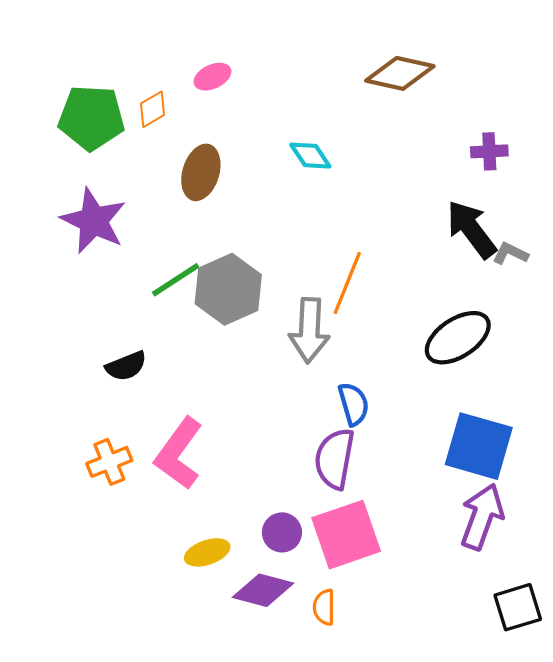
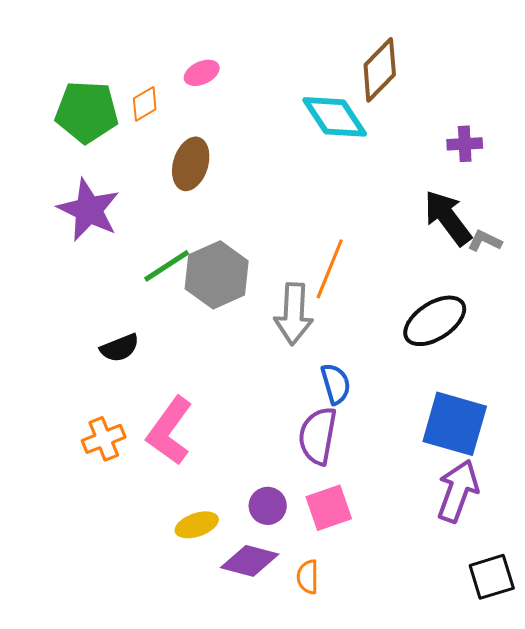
brown diamond: (400, 73) -> (380, 70), turned -58
cyan diamond: (310, 156) -> (335, 117), moved, size x1.6
pink square: (346, 535) -> (329, 508), size x0.7

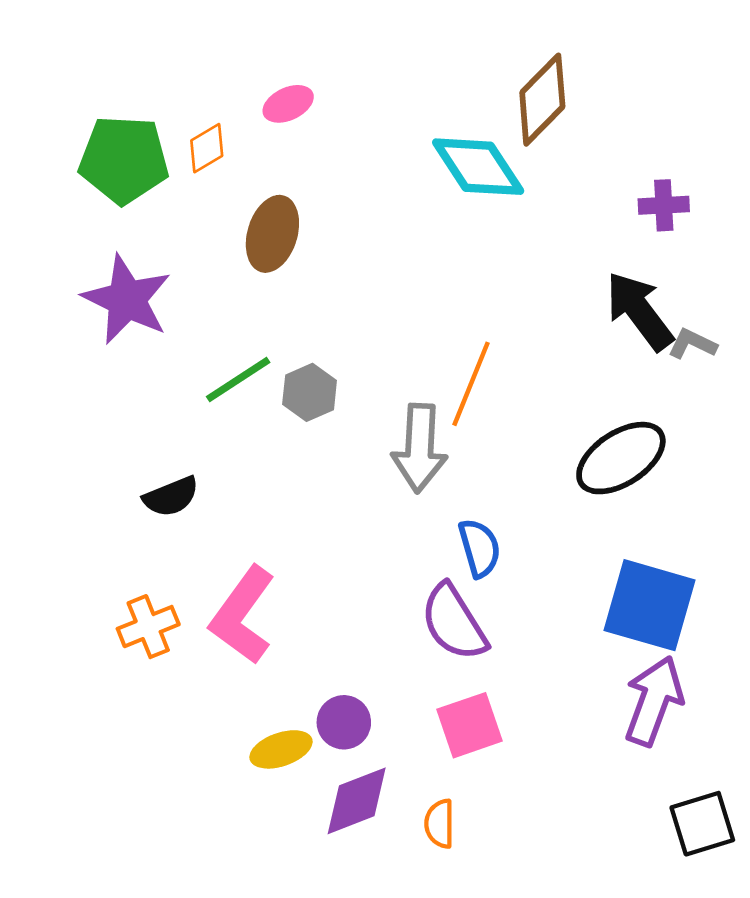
gray hexagon: (217, 275) -> (310, 392), size x0.6
purple semicircle: (318, 436) -> (454, 622), turned -42
purple circle: (268, 506) -> (344, 722), moved
purple diamond: (250, 561) -> (357, 801), turned -36

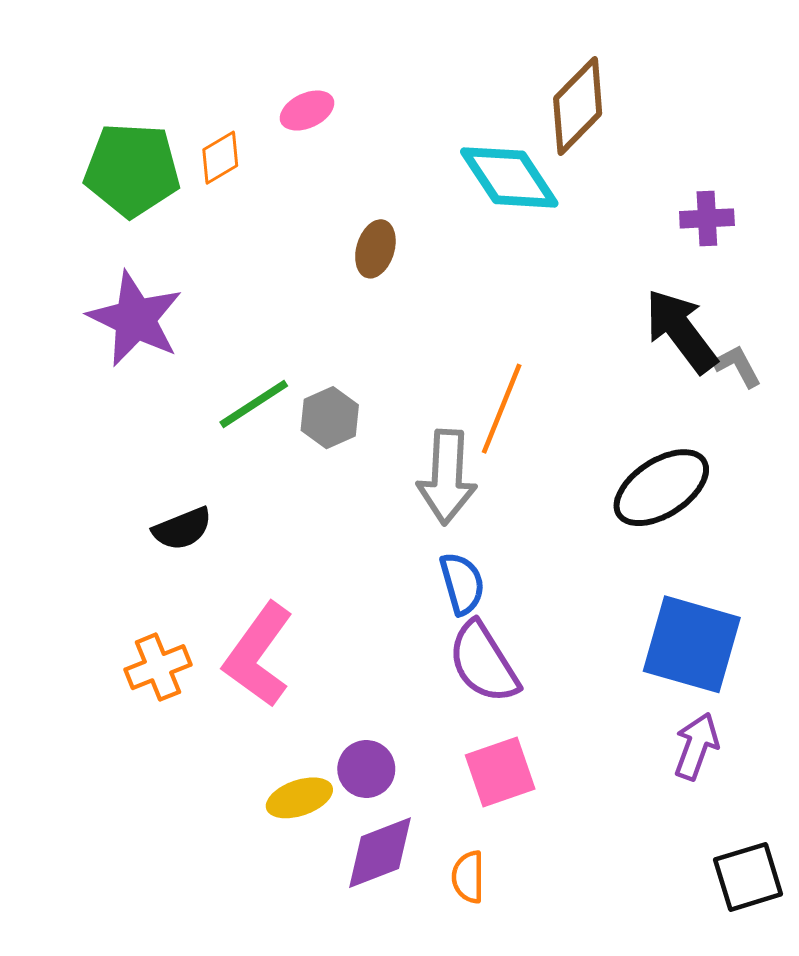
brown ellipse: (272, 234) -> (375, 249), moved, size x0.7
gray L-shape: (692, 344) -> (737, 366), turned 36
blue semicircle: (480, 548) -> (462, 583), moved
purple arrow: (654, 701) -> (696, 746), size x0.7

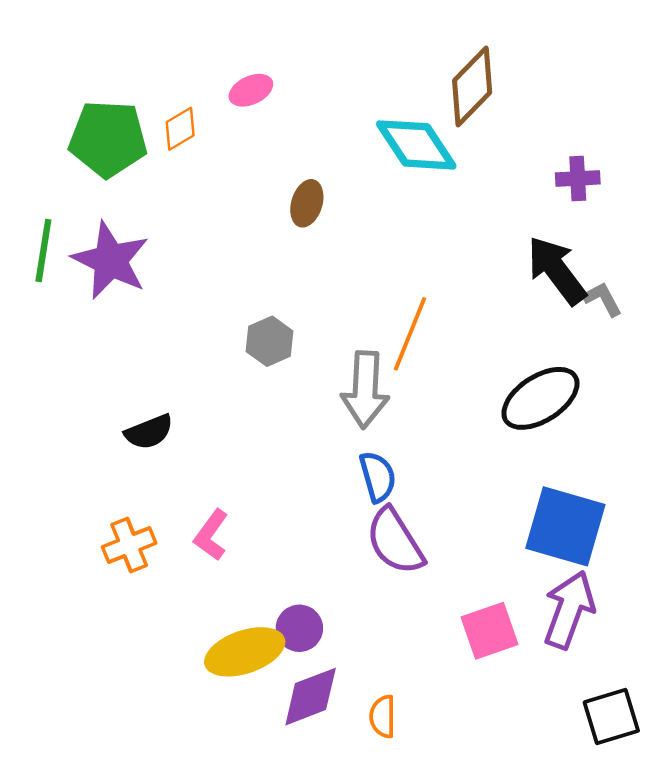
green line: (254, 404) -> (43, 251), moved, turned -48
pink L-shape: (258, 655) -> (211, 535), size x0.6
purple arrow: (696, 746) -> (569, 610), size x1.4
pink square: (500, 772) -> (490, 631), moved
yellow ellipse: (299, 798) -> (245, 652), size x1.5

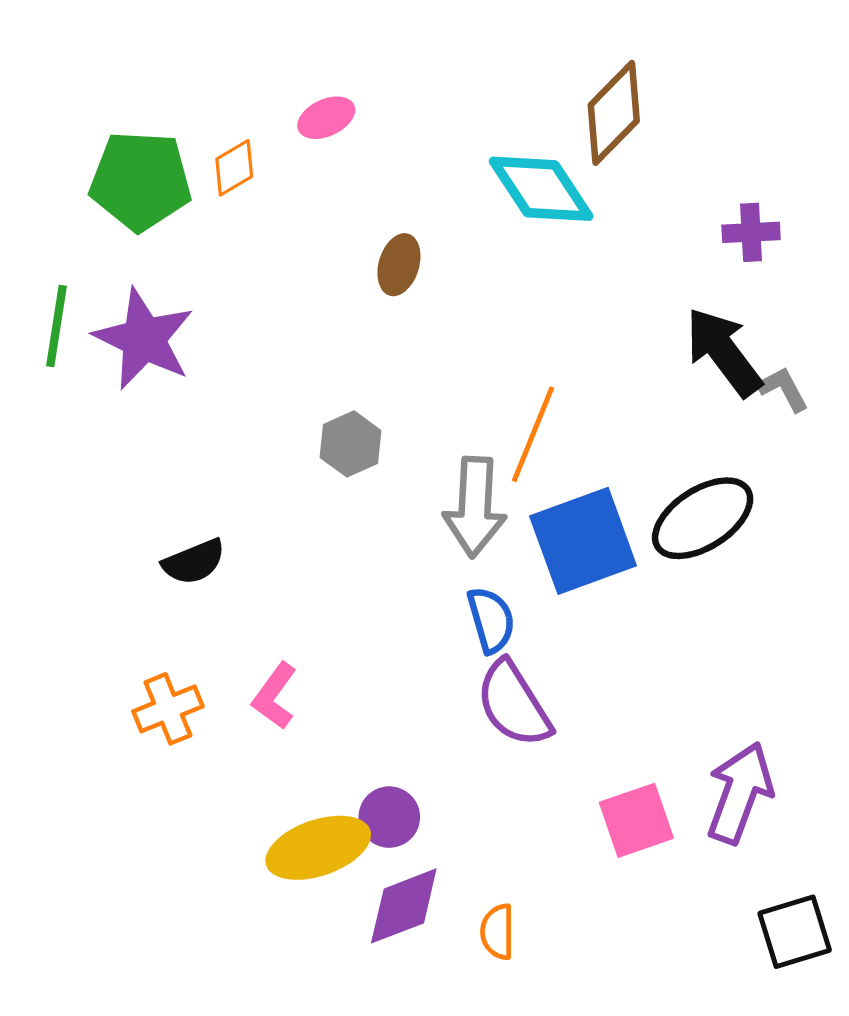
blue square: (565, 526) -> (583, 541), moved, turned -36

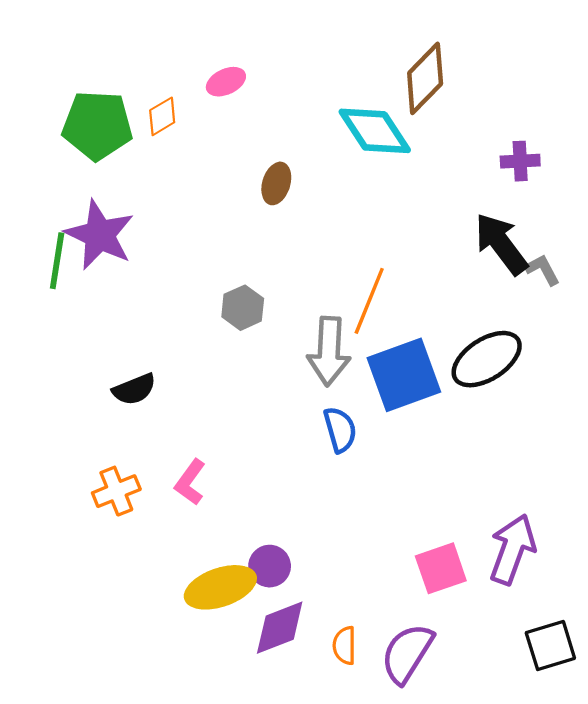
green line: (57, 326) -> (57, 261), moved
purple semicircle: (514, 704) -> (407, 653), moved, turned 64

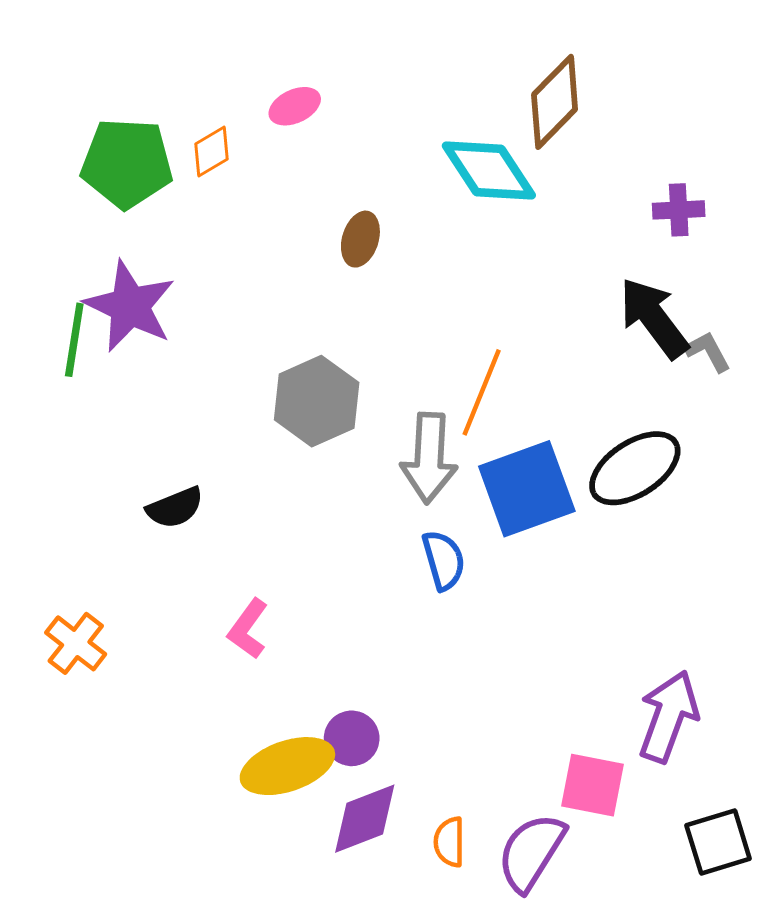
gray hexagon: (243, 308) -> (317, 401), size x1.5
orange cross: (116, 491) -> (76, 643), moved, turned -30
pink square: (441, 568) -> (593, 785), moved, turned 30

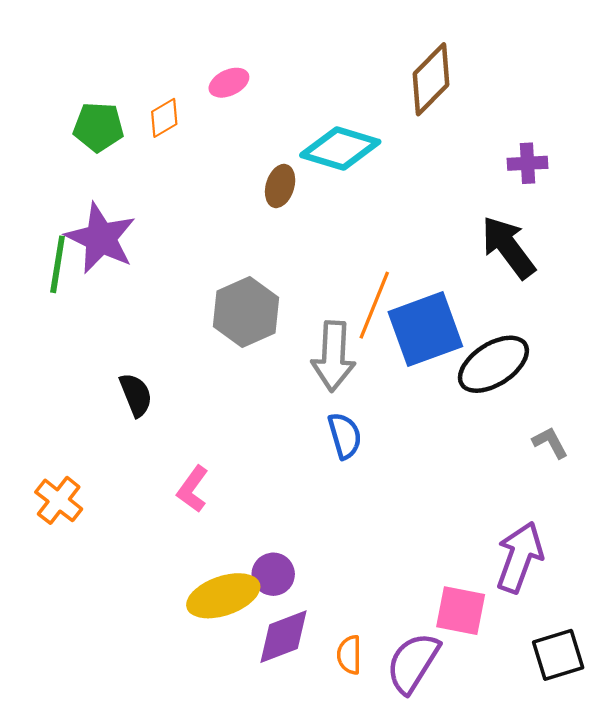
green pentagon: (127, 163) -> (98, 127), size x0.7
cyan diamond: (489, 170) -> (340, 149), moved, turned -40
gray L-shape: (708, 351) -> (550, 443), moved
blue square: (527, 489) -> (425, 329), moved
black semicircle: (175, 508) -> (136, 395), turned -90

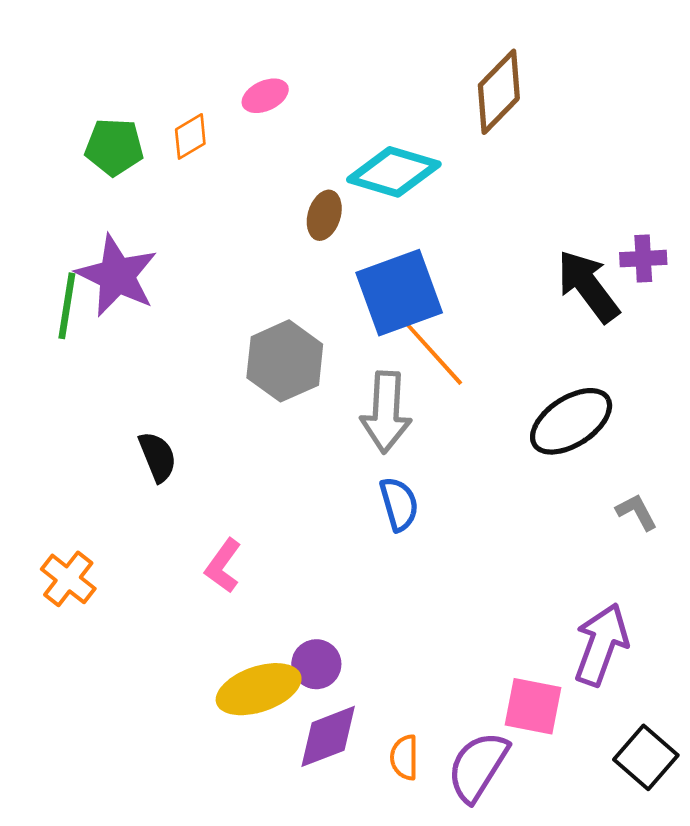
purple cross: (528, 163) -> (643, 259), moved
orange line: (374, 305) -> (433, 353), turned -64
blue square: (425, 329) -> (399, 293), moved
black square: (558, 655) -> (646, 757), turned -32

